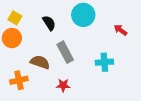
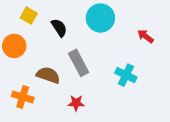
yellow square: (15, 18) -> (29, 16), moved
cyan cross: (104, 62) -> (126, 75), turned 30
orange cross: (19, 80) -> (23, 97), turned 30

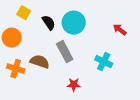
cyan circle: (100, 18) -> (74, 23), moved
orange cross: (23, 97) -> (16, 69), moved
red star: (76, 103) -> (74, 85), moved

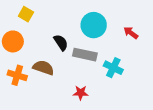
black semicircle: (49, 23) -> (61, 43), moved
cyan circle: (74, 23) -> (94, 25), moved
gray rectangle: (65, 52) -> (85, 55), moved, turned -50

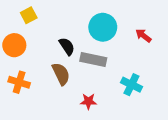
yellow square: (26, 14) -> (29, 15), turned 32
brown semicircle: (43, 68) -> (61, 74), moved, turned 45
cyan cross: (113, 68) -> (131, 85), moved

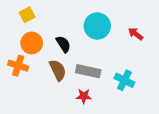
orange circle: (14, 45) -> (32, 43), moved
gray rectangle: (93, 60) -> (88, 71), moved
orange cross: (19, 82) -> (18, 66), moved

